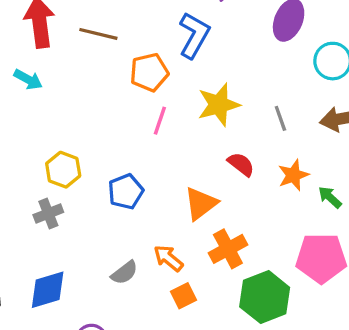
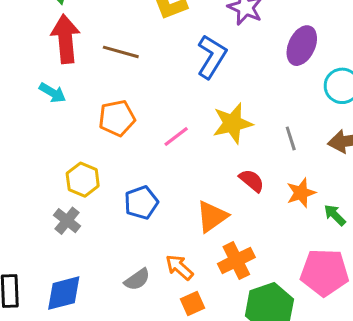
orange pentagon: (149, 72) -> (117, 118), moved
pink line: (160, 121) -> (176, 136), turned 32
gray cross: (48, 213) -> (67, 221), turned -32

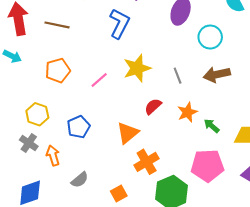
red semicircle: (252, 181) -> (153, 106), turned -78
orange arrow: (179, 267) -> (53, 156), moved, turned 36

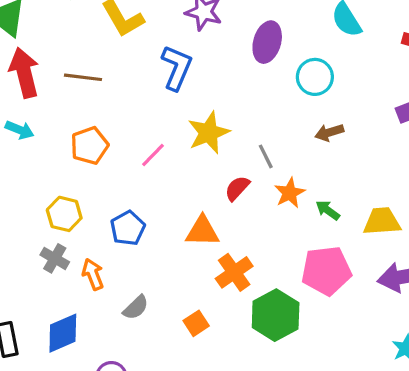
brown arrow: (217, 74) -> (329, 132), size x0.7
gray line: (178, 76) -> (266, 156), moved
orange triangle: (128, 133) -> (202, 231), turned 45

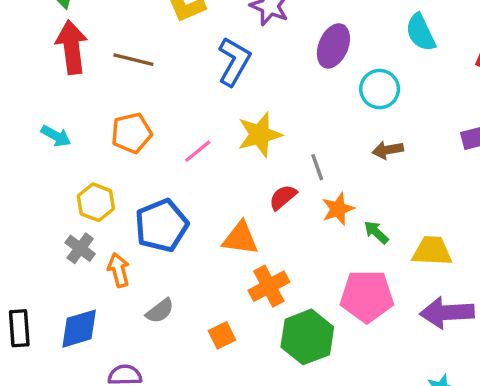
cyan arrow: (20, 130) -> (56, 136), moved
blue pentagon: (128, 228) -> (162, 226), size x1.4

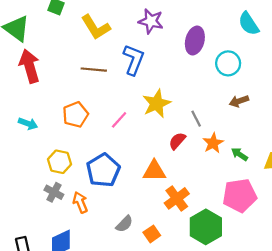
brown line: (133, 60) -> (94, 70), moved
gray semicircle: (160, 311) -> (124, 224), moved

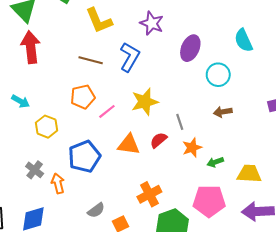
orange pentagon: (75, 115) -> (83, 97), moved
green arrow: (239, 154) -> (215, 162), turned -63
yellow hexagon: (60, 162) -> (46, 127), moved
orange triangle: (154, 171) -> (129, 145), moved

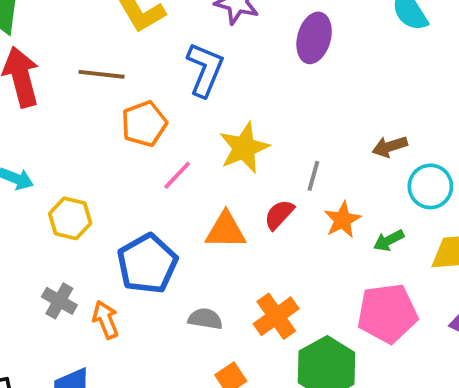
brown line: (91, 60) -> (102, 74), moved
cyan circle: (218, 75) -> (430, 186), moved
orange pentagon: (83, 97) -> (144, 124), moved
gray line: (180, 122) -> (313, 176), turned 42
gray semicircle: (96, 210) -> (205, 319), moved, turned -126

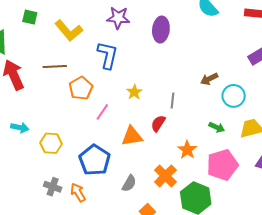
yellow star: (244, 148) -> (134, 92), size x0.6
orange star: (342, 220) -> (187, 150), moved
green arrow: (389, 240) -> (217, 127), turned -119
gray semicircle: (205, 319) -> (129, 183), turned 120

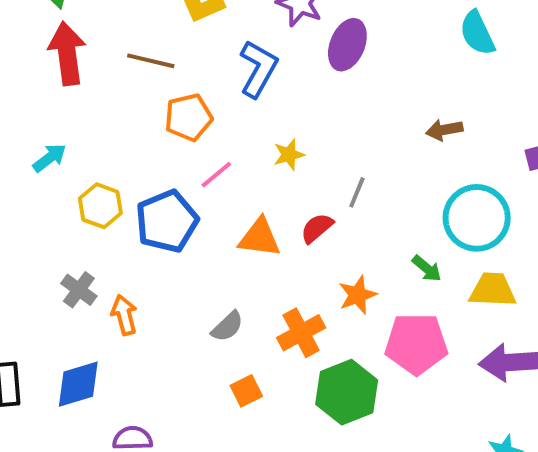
purple ellipse: (161, 30) -> (347, 45), moved
brown arrow: (209, 79) -> (444, 130), moved
cyan circle: (234, 96) -> (477, 218), size x1.4
cyan arrow: (20, 128) -> (49, 158), turned -66
blue pentagon: (95, 160) -> (167, 221), moved

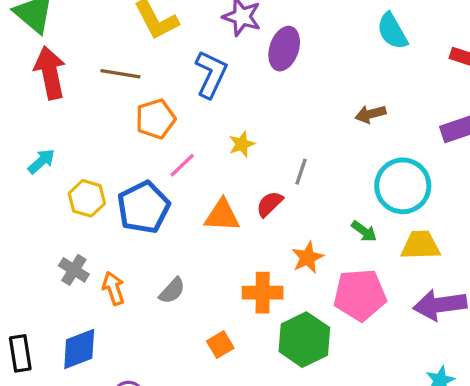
gray semicircle: (227, 326) -> (172, 291), moved
orange cross: (301, 333) -> (263, 293), turned 33

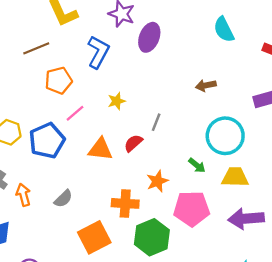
brown line: (120, 74) -> (36, 48), turned -35
orange square: (220, 345) -> (94, 237), size x1.8

